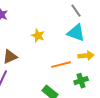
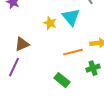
cyan triangle: (76, 33) -> (71, 17), moved, turned 30

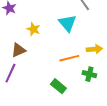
yellow star: (50, 23) -> (33, 29), moved
green cross: (93, 68) -> (89, 74), turned 32

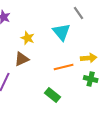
brown triangle: (18, 50) -> (22, 59), moved
green cross: (89, 74) -> (91, 79), moved

